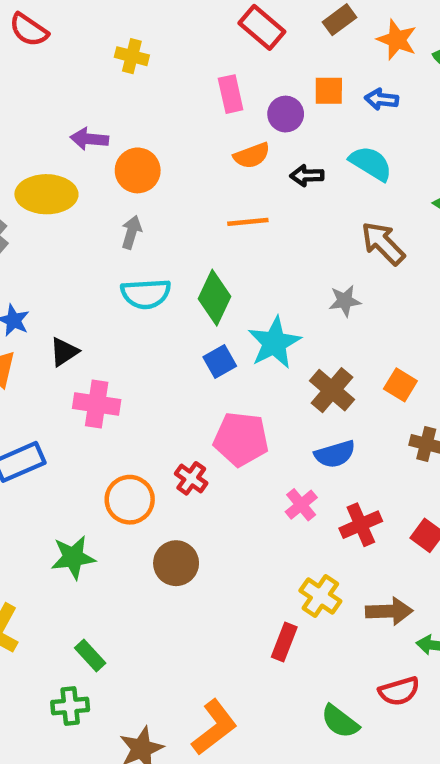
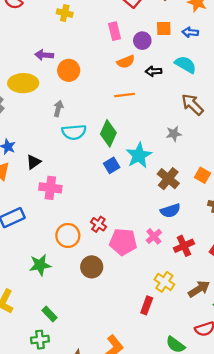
gray arrow: (131, 232) -> (58, 108), moved
pink pentagon: (241, 439) -> (123, 242), moved
brown arrow: (389, 611) -> (199, 289), turned -30

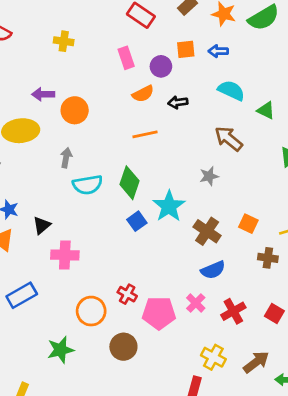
cyan semicircle: (185, 65) -> (231, 90), moved

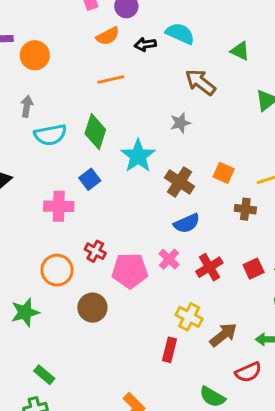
cyan semicircle: (231, 90) -> (180, 34), moved
blue square: (137, 221) -> (90, 179), moved
pink cross: (65, 255) -> (59, 206), moved
red square: (274, 313) -> (254, 269), turned 36
brown arrow: (256, 362) -> (223, 335), moved

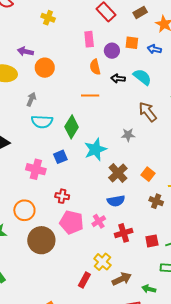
orange semicircle: (108, 36) -> (95, 67), turned 91
red cross: (95, 251) -> (62, 196), moved, turned -32
brown circle: (92, 308) -> (41, 240), size x1.4

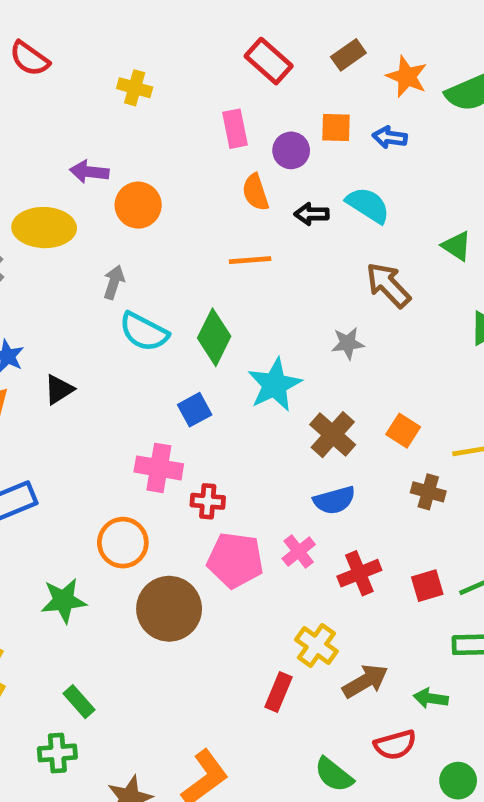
cyan semicircle: (42, 122) -> (144, 332), turned 30
pink cross: (36, 169) -> (159, 468), moved

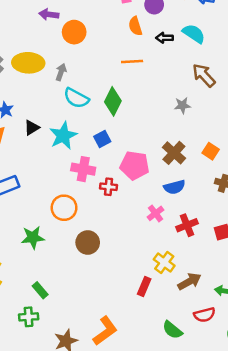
yellow ellipse: (44, 228) -> (28, 63), moved
cyan star: (275, 385) -> (63, 136), moved
pink pentagon: (235, 560) -> (135, 165), moved
brown circle: (169, 609) -> (88, 242), size x0.7

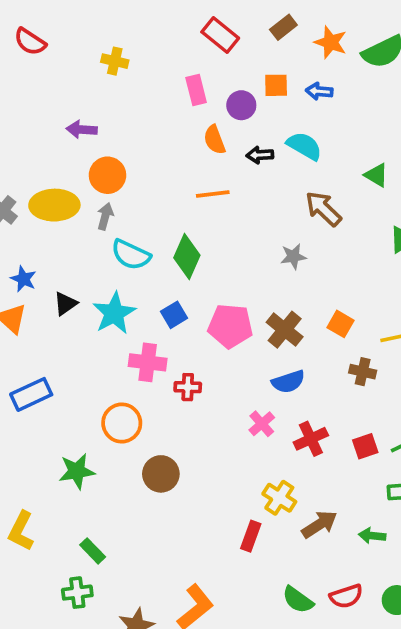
orange circle: (74, 32) -> (108, 175), moved
pink pentagon: (135, 165) -> (230, 326), moved
red semicircle: (205, 315) -> (346, 596), moved

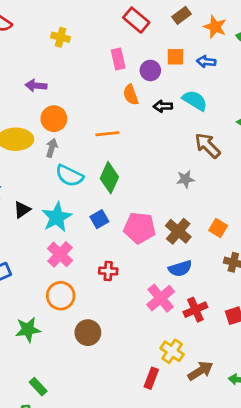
orange line: (213, 194) -> (107, 134), moved
pink cross: (148, 362) -> (60, 254), moved, turned 35
pink cross: (262, 424) -> (161, 298), size x1.5

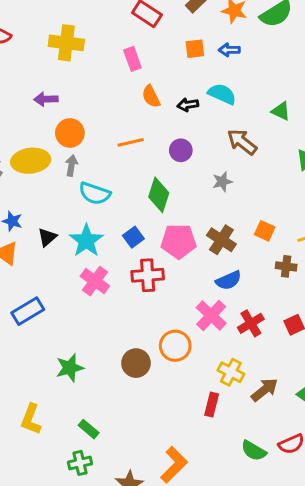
yellow cross: (61, 37) -> (66, 43), size x1.6
purple circle: (150, 70) -> (181, 150), moved
green diamond: (109, 178) -> (159, 195), moved
red cross: (108, 271) -> (148, 275), moved, size x1.5
orange circle: (61, 296) -> (175, 346), moved

